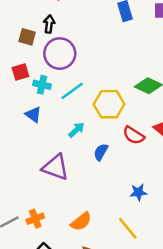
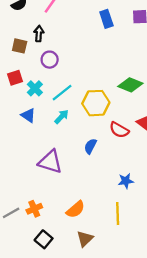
purple circle: (60, 54) -> (50, 60), size x0.6
cyan cross: (42, 85) -> (35, 88), turned 35
cyan arrow: (76, 130) -> (62, 117), moved
yellow line: (128, 228) -> (118, 214), turned 40

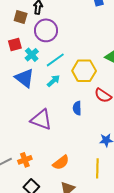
purple circle: (50, 60) -> (46, 30), size x1.5
blue triangle: (28, 115) -> (25, 78), size x1.5
blue semicircle: (90, 146) -> (77, 108), turned -32

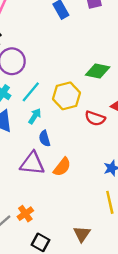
blue semicircle: (77, 108) -> (45, 138), moved
orange semicircle: (61, 163) -> (62, 167), moved

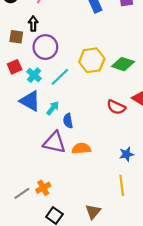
yellow hexagon: (67, 96) -> (92, 60), moved
cyan arrow: (35, 116) -> (53, 108), moved
orange semicircle: (62, 167) -> (81, 148), turned -138

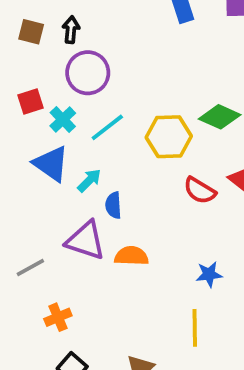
brown square: (16, 37) -> (31, 32), moved
yellow hexagon: (92, 60) -> (169, 137), moved
gray line: (22, 193) -> (30, 268), moved

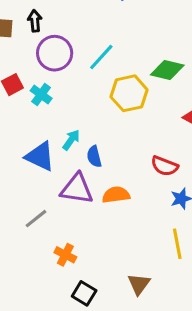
cyan line: (107, 127) -> (101, 57), moved
blue triangle: (51, 164) -> (40, 156), moved
red semicircle: (200, 190) -> (165, 166), moved
orange cross: (58, 317) -> (65, 255), turned -30

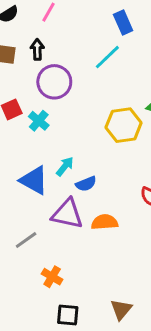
cyan line: (101, 57) -> (107, 57), moved
blue semicircle: (94, 156) -> (86, 184), turned -102
black square: (84, 293) -> (68, 315), turned -30

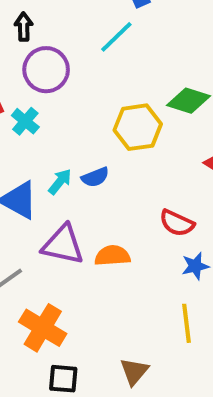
blue semicircle: (86, 184) -> (95, 177), moved
orange cross: (52, 277) -> (43, 328), size x1.6

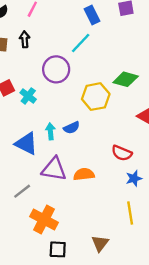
purple circle: (46, 70) -> (56, 69), moved
cyan arrow: (60, 182) -> (50, 131), turned -42

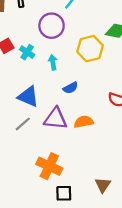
blue semicircle: (72, 128) -> (71, 88), moved
cyan arrow: (50, 131) -> (53, 62), moved
gray line: (22, 191) -> (23, 124), moved

